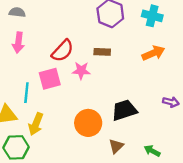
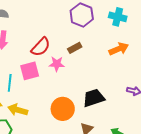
brown rectangle: (102, 52) -> (75, 48), turned -32
yellow arrow: (36, 124) -> (18, 110), turned 84

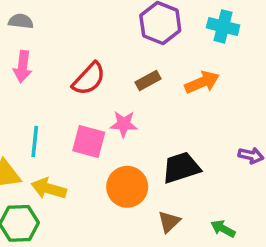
orange arrow: (119, 49) -> (202, 82), moved
pink star: (57, 64) -> (124, 124), moved
pink square: (30, 71) -> (89, 142), moved, turned 30

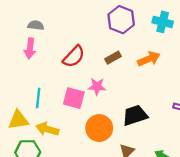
gray semicircle: (21, 21) -> (36, 25), moved

